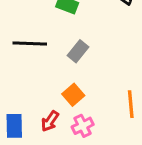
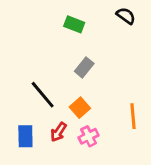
black line: (30, 43) -> (43, 95), moved, turned 48

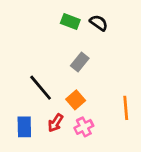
black semicircle: (126, 16) -> (99, 23), moved

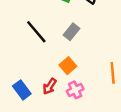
black line: (41, 88) -> (36, 32), moved
blue rectangle: (24, 127) -> (22, 90), turned -36

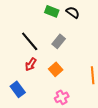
red arrow: (50, 86) -> (31, 64), moved
pink cross: (75, 90) -> (62, 97), moved

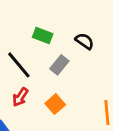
green rectangle: (52, 11) -> (43, 36), moved
black semicircle: (73, 12) -> (85, 41), moved

